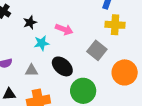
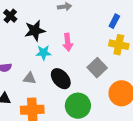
black star: (30, 22) -> (35, 31), size x1.5
pink arrow: (64, 29) -> (68, 42), turned 54

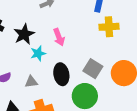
gray square: (97, 68) -> (93, 69), moved
black ellipse: (61, 79) -> (61, 74), turned 45

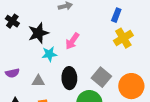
yellow cross: (109, 27) -> (123, 38), turned -36
pink arrow: (59, 37) -> (72, 41), turned 48

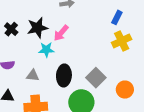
black cross: (12, 21) -> (11, 29), moved
pink arrow: (72, 41) -> (61, 33), moved
orange circle: (131, 86) -> (125, 90), size x0.7

